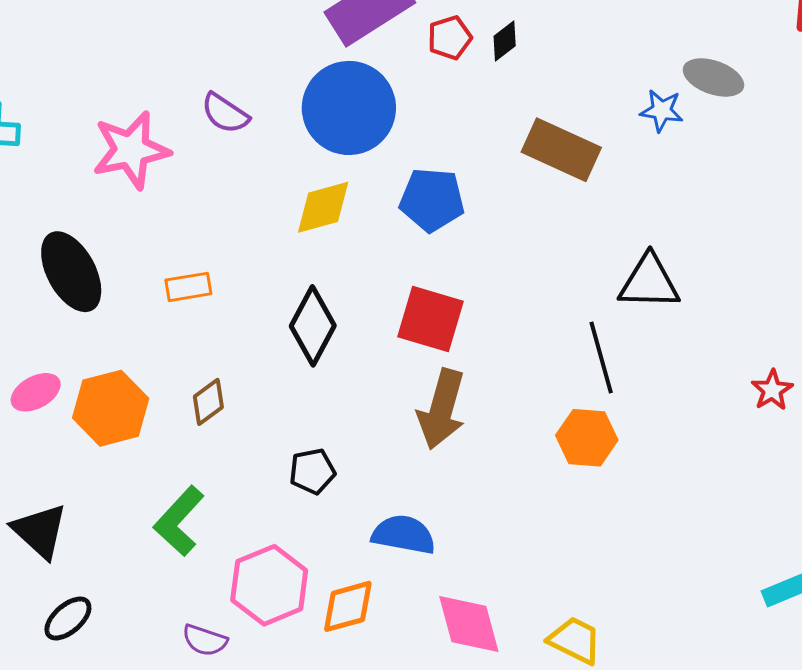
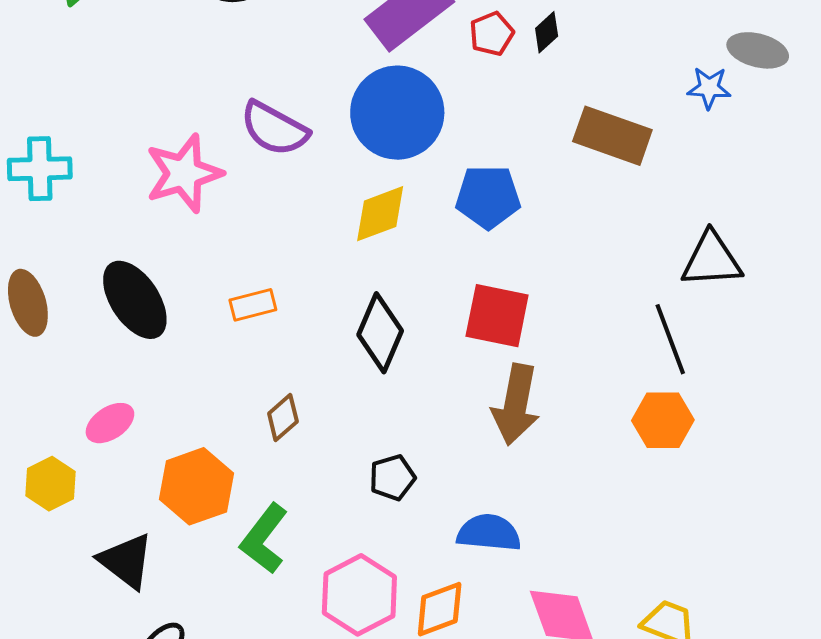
purple semicircle: (225, 113) -> (274, 129), size x1.4
orange hexagon: (111, 408) -> (197, 486), moved

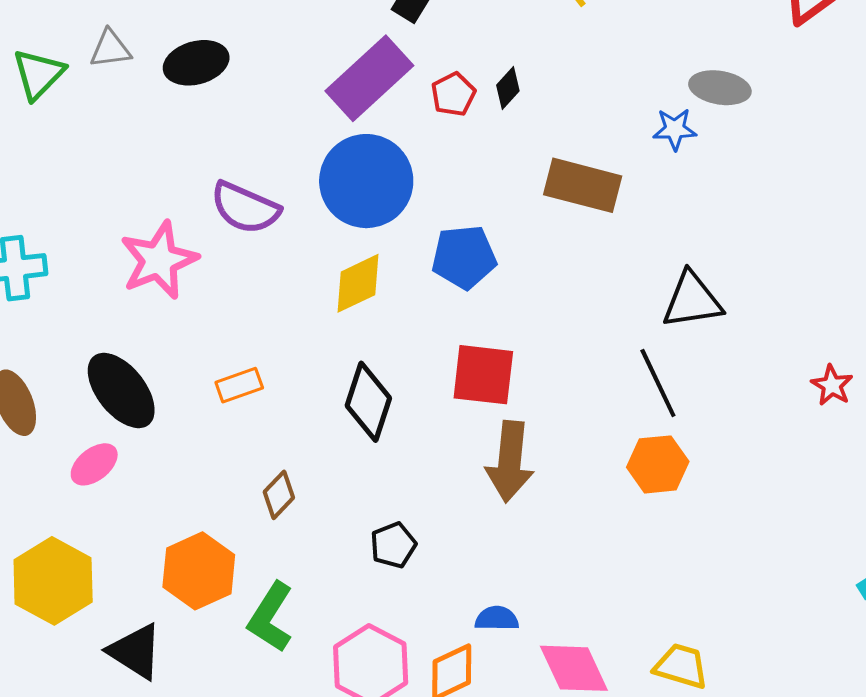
pink ellipse: (110, 423) -> (94, 464), moved
yellow hexagon: (50, 484) -> (53, 581), size x1.6
blue semicircle: (489, 533) -> (497, 619), moved, size x0.7

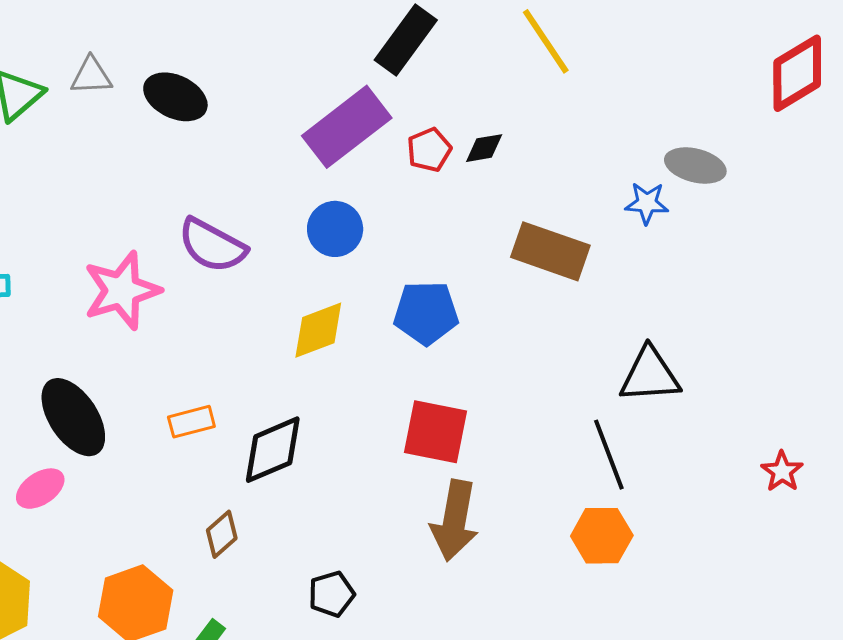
black ellipse: (196, 63) -> (175, 97), turned 36
black diamond: (508, 88) -> (484, 148), turned 33
blue circle: (366, 181) -> (335, 229), size x0.6
black diamond: (368, 402) -> (273, 450), moved, turned 44

